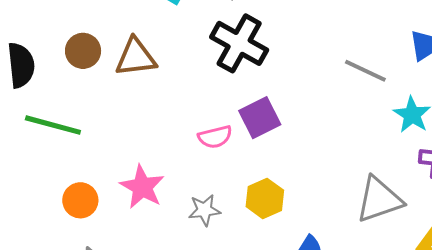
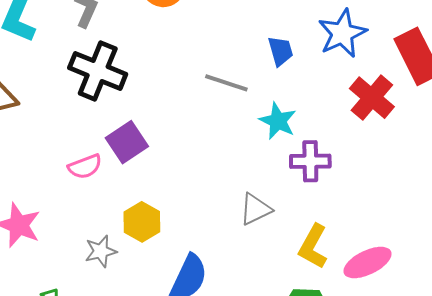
gray triangle: (379, 200) -> (255, 209), size x0.7
gray star: (204, 210) -> (101, 251), moved

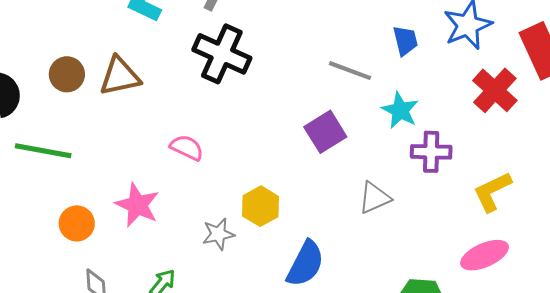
purple square: (127, 142) -> (325, 132), moved
pink semicircle: (85, 167) -> (187, 147), moved, turned -136
yellow L-shape: (313, 246) -> (492, 192), moved, turned 33

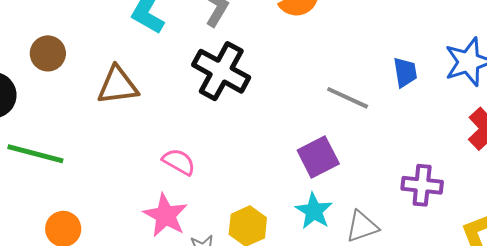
brown circle: (67, 74) -> (48, 53), moved
cyan star: (400, 110) -> (314, 211), moved
pink star: (137, 205) -> (165, 215), moved

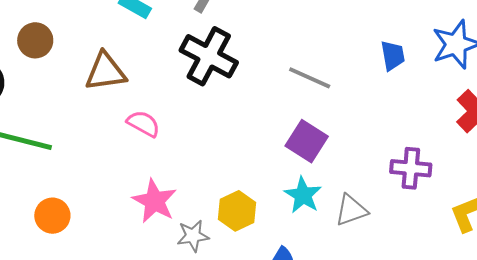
gray line: (348, 98) -> (310, 78), moved
purple square: (318, 157) -> (307, 141), turned -30
pink semicircle: (179, 162) -> (143, 124), moved

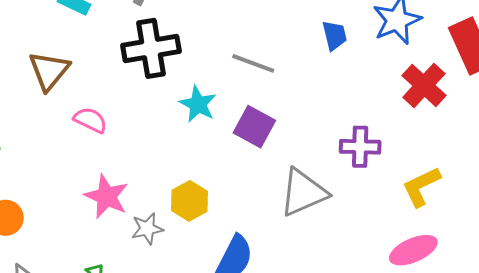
black cross: (209, 56) -> (151, 48), turned -34
brown triangle: (105, 72) -> (49, 71), turned -39
cyan star: (303, 195) -> (198, 104), moved
gray triangle: (351, 210) -> (303, 193), size x1.5

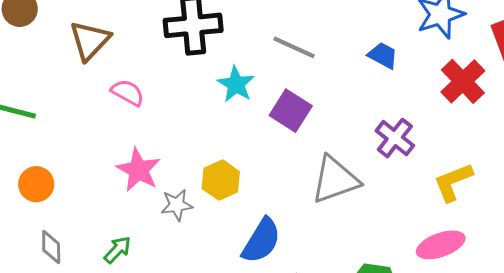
blue trapezoid: (335, 35) -> (383, 55), moved, turned -52
purple cross: (360, 147) -> (395, 138), turned 33

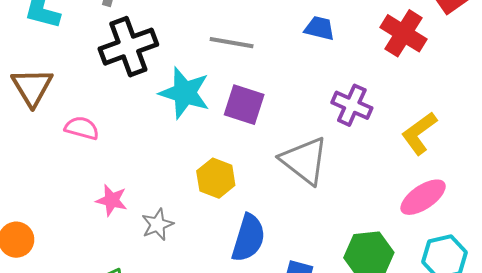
cyan star: (236, 84) -> (185, 93), size x1.4
pink star: (138, 170) -> (112, 200), size x0.7
yellow hexagon: (221, 180) -> (216, 178), moved
gray triangle: (335, 180) -> (304, 161), turned -48

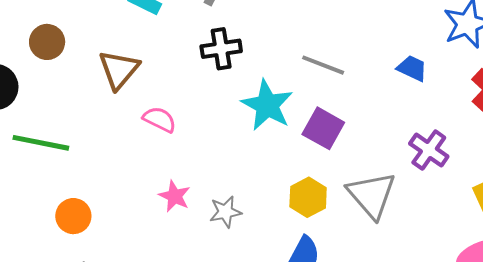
black cross: (128, 47) -> (221, 49), size x0.7
yellow hexagon: (216, 178) -> (308, 197), moved
gray star: (157, 225) -> (225, 212), moved

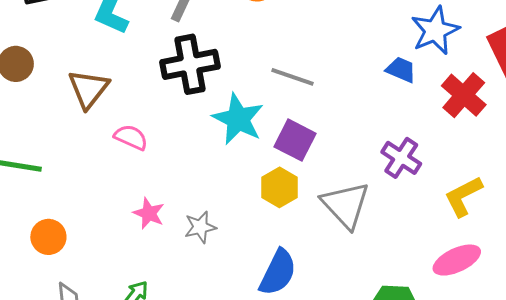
black cross: (221, 49) -> (190, 64), size x1.4
blue trapezoid: (412, 68) -> (401, 70), moved
yellow hexagon: (308, 197) -> (279, 187), moved

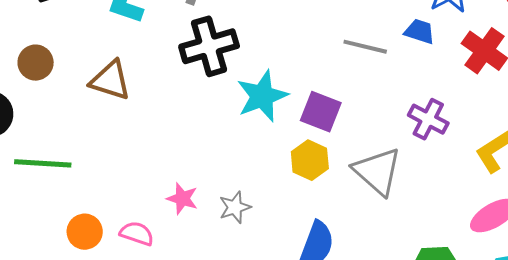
gray line: (292, 77) -> (365, 47), moved
brown triangle: (89, 89) -> (110, 80), turned -45
cyan star: (238, 119) -> (262, 96), turned 30
pink semicircle: (131, 137) -> (137, 233), moved

